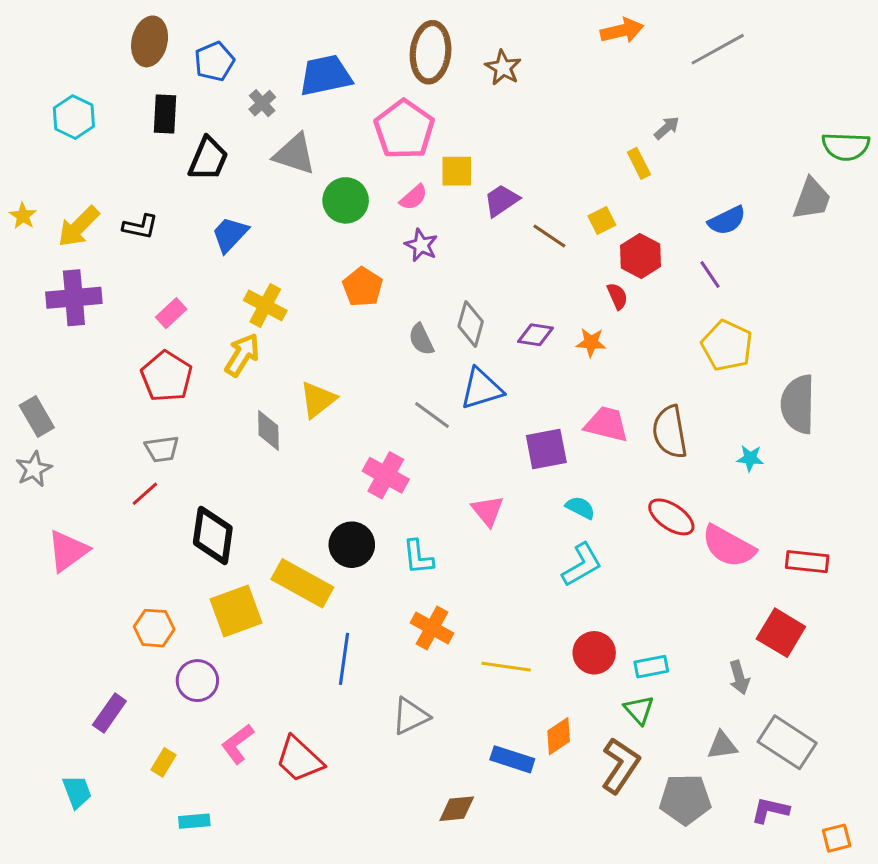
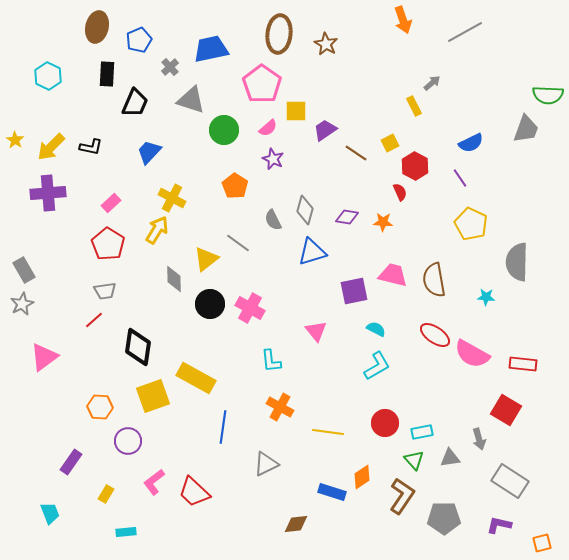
orange arrow: (622, 31) -> (403, 20), turned 84
gray line: (432, 415) -> (238, 243), moved
black circle: (352, 545) -> (210, 304), moved
gray triangle: (722, 745) -> (450, 458), moved

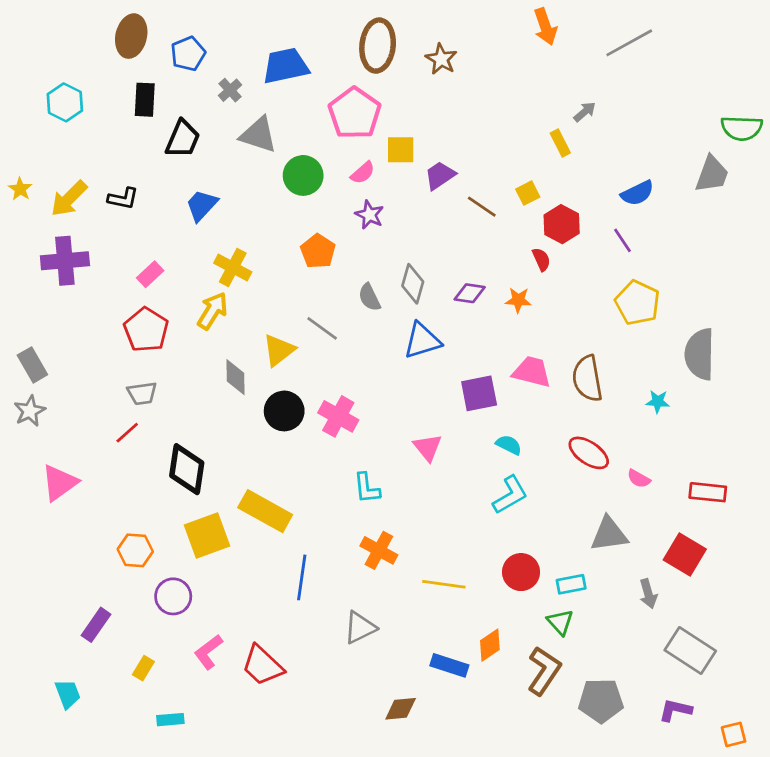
pink semicircle: (472, 354) -> (639, 479), size x0.5
gray triangle: (450, 458) -> (609, 534), moved, size x1.4

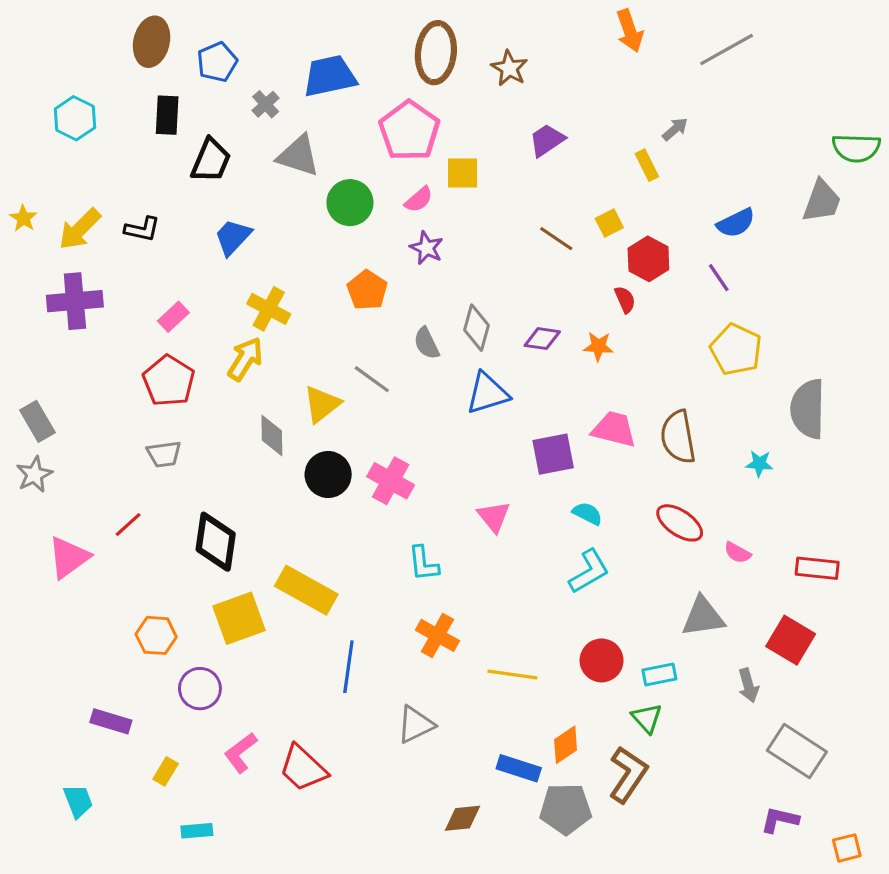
purple trapezoid: (440, 175) -> (547, 140), moved
red line: (127, 433) -> (128, 524), moved
purple rectangle: (96, 625) -> (111, 721), turned 72
gray pentagon: (601, 701) -> (566, 809), moved

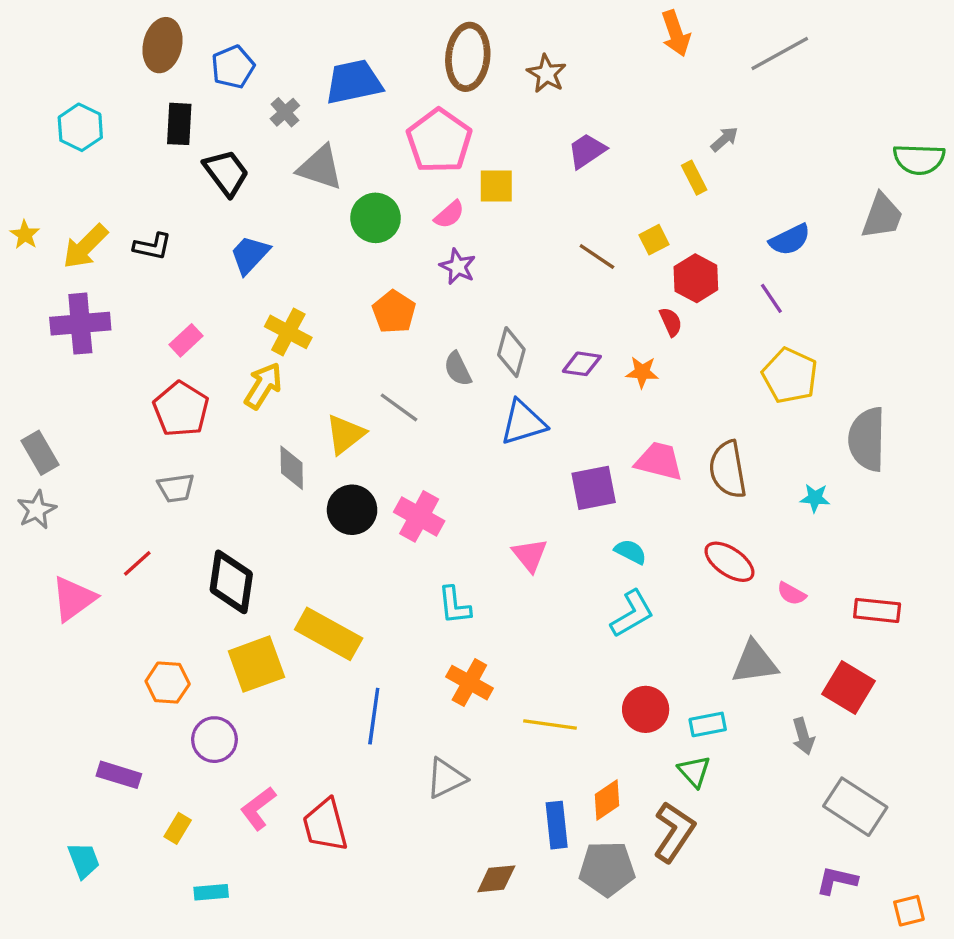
black trapezoid: (211, 160) -> (226, 173), turned -60
red trapezoid: (303, 768) -> (325, 825), turned 32
blue rectangle: (519, 768) -> (557, 825), turned 66

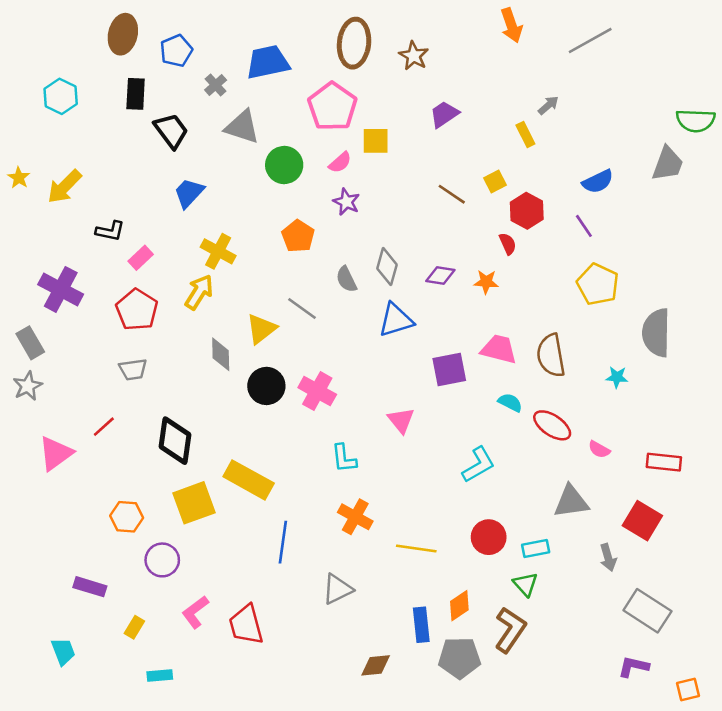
black L-shape: (152, 246) -> (110, 231), moved
purple cross: (80, 324) -> (61, 289), moved, turned 33
cyan semicircle: (630, 552) -> (510, 402), moved

